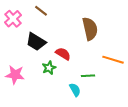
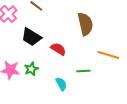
green star: (49, 68) -> (31, 69), moved
cyan semicircle: (75, 90) -> (61, 84), moved

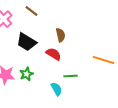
brown semicircle: (85, 24) -> (60, 35), moved, size x0.6
green line: (83, 71) -> (70, 76), moved

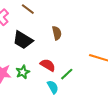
red semicircle: (53, 54) -> (48, 65), moved
green line: (70, 76) -> (67, 74), turned -40

